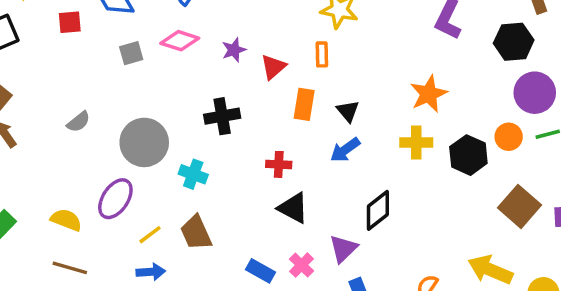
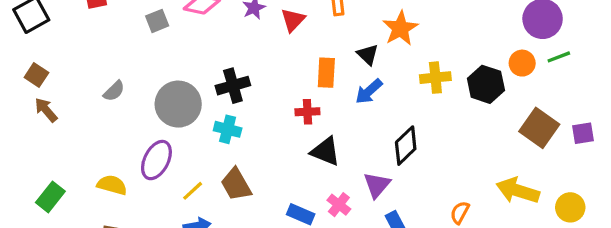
orange star: (429, 94) -> (400, 28), moved
orange rectangle: (304, 104) -> (326, 73), moved
black cross: (222, 116) -> (233, 86), moved

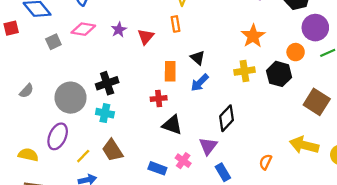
orange star: (400, 28) -> (253, 36), moved
orange circle: (522, 63) -> (296, 52), moved

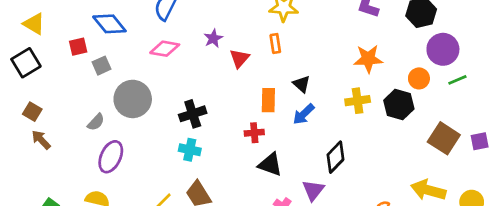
purple star: (119, 30) -> (213, 38), moved
orange star: (253, 36) -> (368, 59), turned 30
gray square: (53, 42) -> (101, 66), moved
gray circle: (71, 98) -> (133, 99), moved
purple ellipse: (58, 136) -> (111, 157), moved

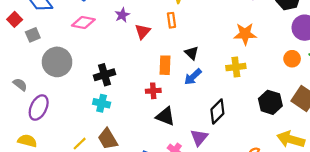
red square: (78, 47) -> (15, 19), turned -32
orange circle: (419, 78) -> (292, 59), moved
black hexagon: (399, 105) -> (270, 102), moved
gray semicircle: (96, 122) -> (20, 84), moved, turned -96

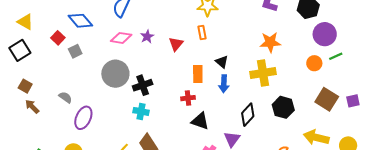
purple star: (122, 15) -> (147, 37), moved
gray circle: (57, 62) -> (115, 74), moved
yellow cross: (236, 67) -> (263, 73), size x1.4
blue arrow: (193, 77) -> (224, 84), turned -42
black hexagon: (270, 102) -> (283, 107), moved

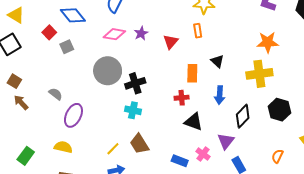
blue arrow: (224, 84) -> (220, 95), moved

